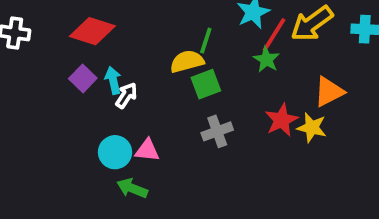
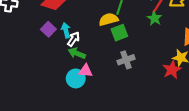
red star: (282, 120) -> (172, 70), moved
cyan circle: (115, 152) -> (76, 78), moved
green arrow: (132, 188) -> (77, 53), moved

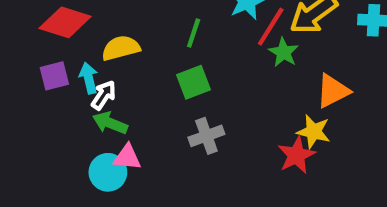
green star: (154, 18) -> (284, 52), moved
yellow semicircle: (109, 19) -> (121, 48), moved
purple square: (48, 29) -> (54, 76), turned 32

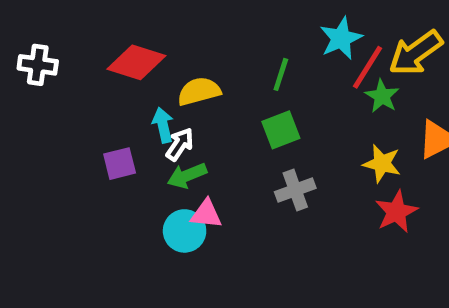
purple square: (54, 76) -> (120, 164), moved
green arrow: (110, 123) -> (187, 176), turned -44
yellow star: (314, 132) -> (382, 164), moved

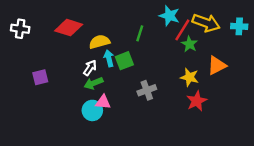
cyan star: (341, 38) -> (169, 16), turned -30
yellow arrow: (416, 53) -> (206, 23), turned -124
cyan arrow: (163, 125) -> (109, 58), moved
green square: (281, 130) -> (124, 61), moved
purple square: (120, 164) -> (40, 77), moved

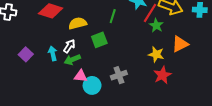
cyan arrow: (109, 58) -> (53, 53), moved
purple square: (40, 77) -> (26, 54), turned -32
gray cross: (147, 90) -> (119, 75), moved
cyan circle: (92, 110) -> (92, 85), moved

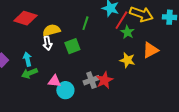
white arrow: (69, 46) -> (47, 43), moved, turned 136
green arrow: (72, 60) -> (29, 73), moved
red star: (162, 75) -> (104, 80), moved

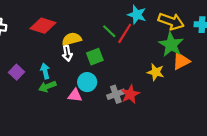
red line: (121, 20) -> (125, 33), moved
green line: (85, 23) -> (109, 31), turned -64
green star: (127, 32) -> (171, 45), moved, size x1.6
cyan circle: (65, 90) -> (87, 82), moved

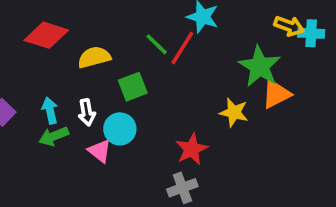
yellow arrow: (171, 21) -> (289, 26), moved, size x0.7
white arrow: (67, 53) -> (87, 112), moved
gray cross: (116, 94) -> (182, 188), moved
pink triangle: (75, 95) -> (100, 151), turned 32

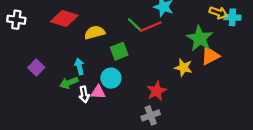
red line: (182, 48) -> (151, 27), turned 35
cyan arrow: (50, 111) -> (79, 66), moved
white arrow: (87, 112) -> (84, 94), moved
pink triangle: (100, 151) -> (98, 92), turned -35

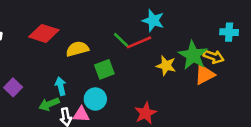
yellow arrow: (218, 13) -> (214, 57), moved
yellow star: (183, 68) -> (166, 66), moved

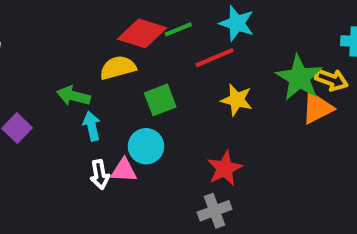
red diamond: (44, 33) -> (142, 33), moved
green line: (121, 40) -> (178, 29), moved, turned -66
yellow star: (166, 66) -> (237, 100), moved
green arrow: (49, 104) -> (73, 96), moved, turned 36

